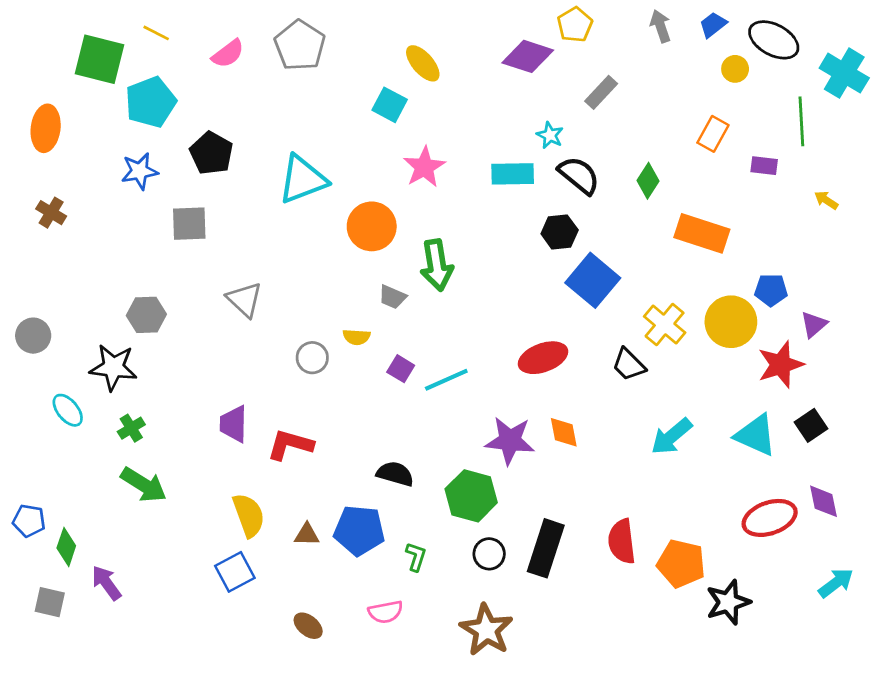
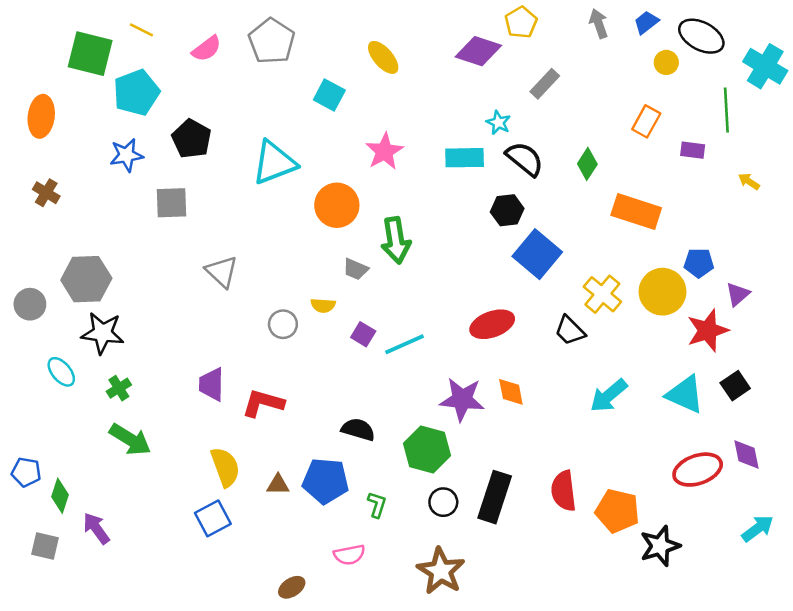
cyan square: (390, 105) -> (329, 95), moved
gray hexagon: (146, 315) -> (86, 279), moved, size x1.4
brown ellipse: (308, 626) -> (292, 587), moved, turned -72

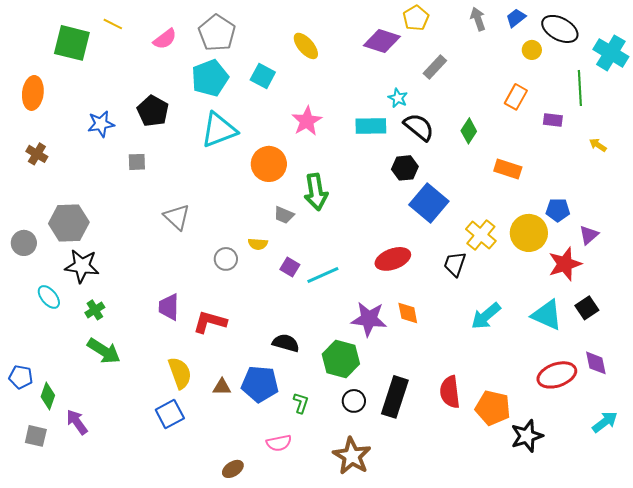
cyan pentagon: (136, 93) -> (210, 78), moved
gray square: (171, 203) -> (137, 162), size x0.7
orange rectangle: (636, 212) -> (508, 169), size x0.7
black trapezoid: (570, 331) -> (455, 264), turned 64

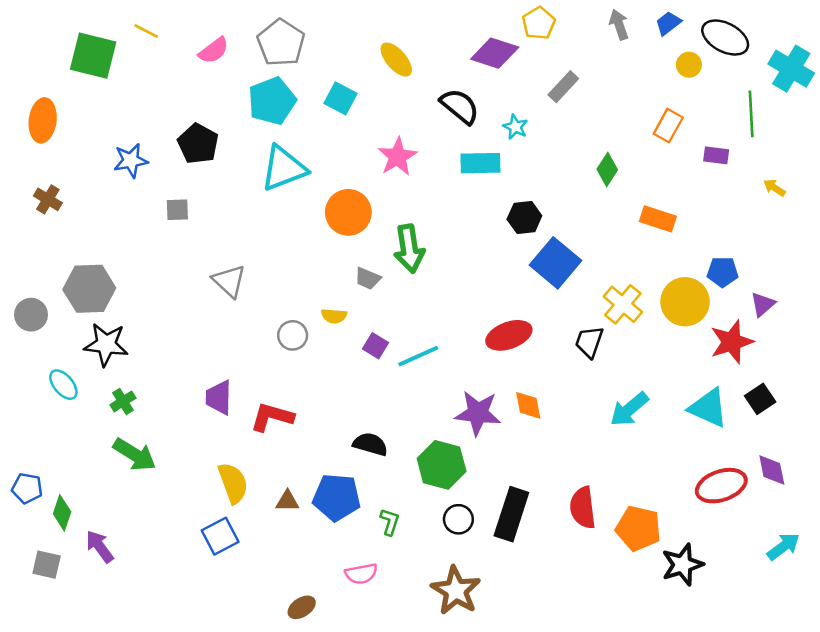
black semicircle: (419, 127) -> (460, 106), moved

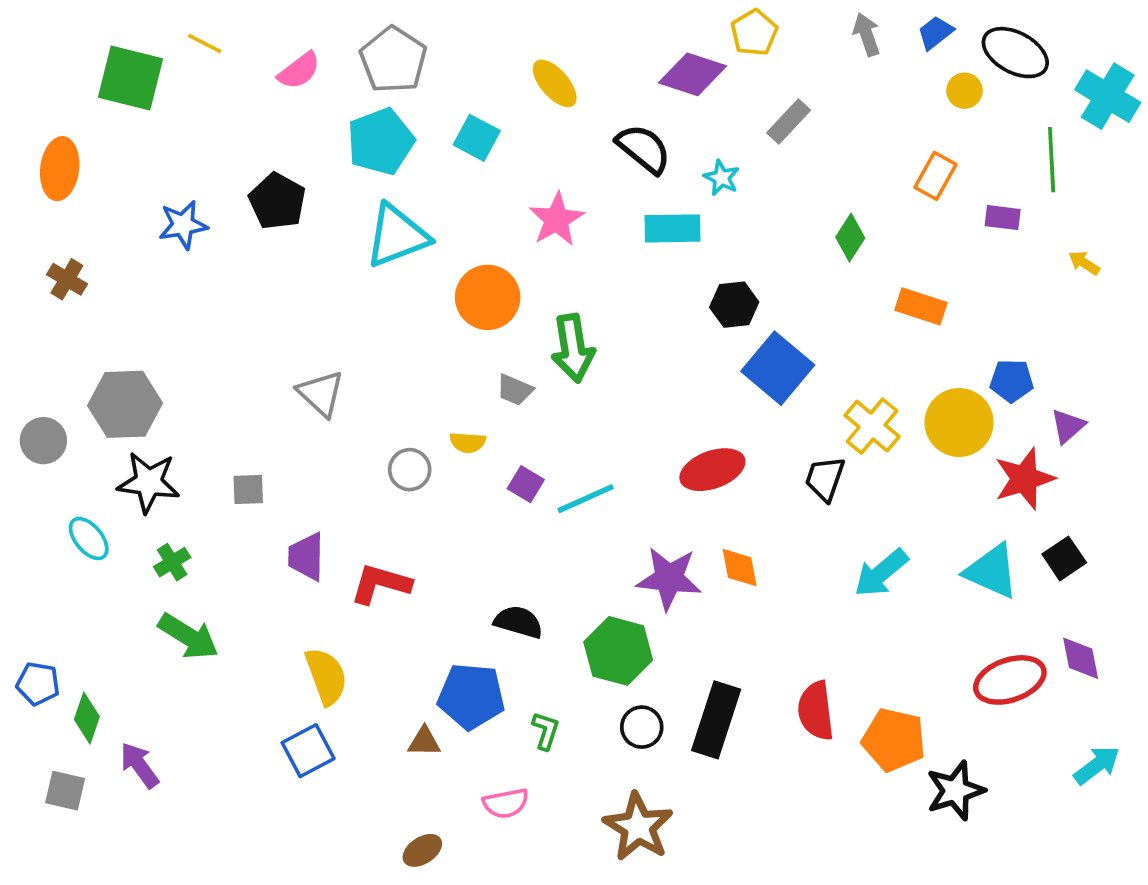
gray square: (177, 210) -> (248, 490), moved
brown triangle: (287, 501) -> (424, 742), moved

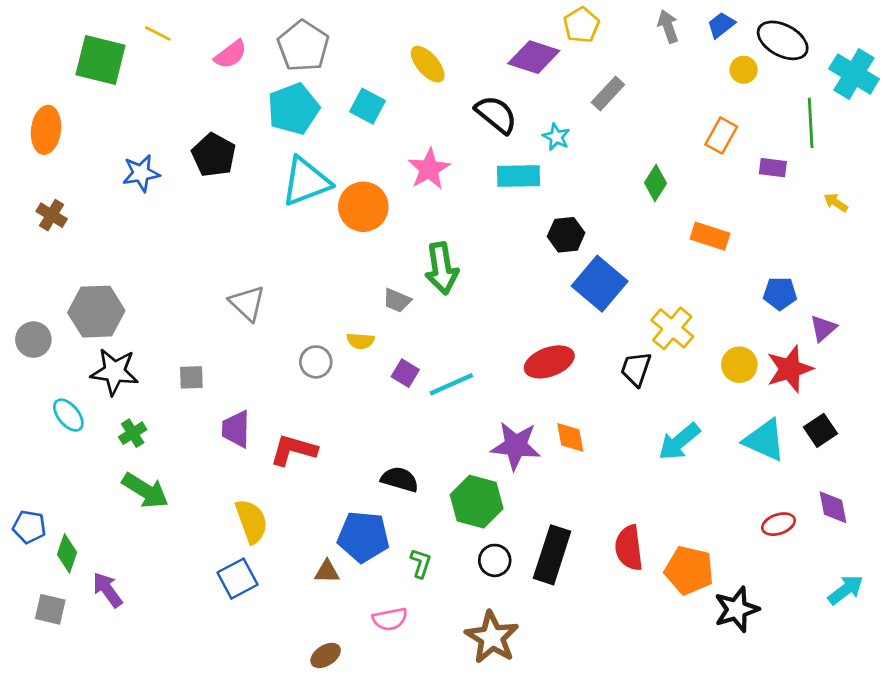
orange circle: (488, 297) -> (363, 207), moved
yellow circle: (959, 422) -> (739, 365), moved, size x0.7
red ellipse: (1010, 680) -> (778, 524), size x0.6

